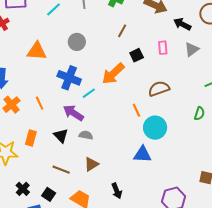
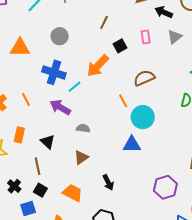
gray semicircle: (86, 135) -> (83, 128), moved
black triangle: (61, 136) -> (48, 142), moved
brown line: (61, 170) -> (38, 166), moved, turned 60

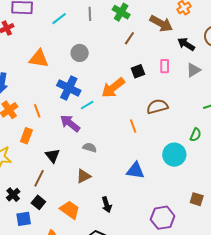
brown line: (104, 22) -> (129, 38), moved
cyan circle: (143, 117) -> (174, 155), moved
orange rectangle: (19, 135) -> (26, 136), moved
brown line: (38, 166) -> (39, 178), turned 30

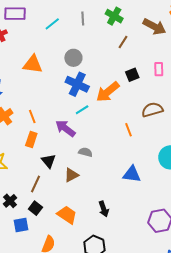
blue cross: (69, 88) -> (77, 84), moved
orange rectangle: (26, 136) -> (31, 139), moved
brown triangle: (84, 176) -> (71, 175), moved

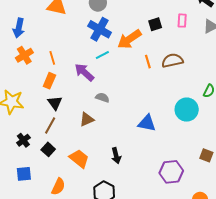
orange line: (129, 130) -> (148, 62), moved
black triangle: (49, 161) -> (55, 103), moved
blue square: (21, 225) -> (24, 174), moved

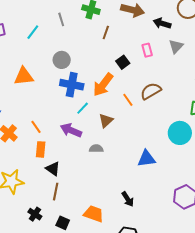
brown triangle: (87, 119) -> (106, 121), moved
black square: (48, 149) -> (63, 223), moved

